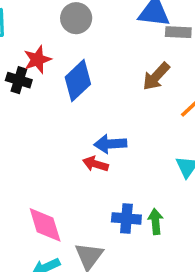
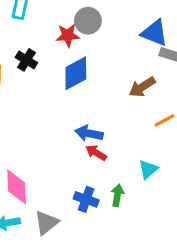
red star: (37, 60) -> (68, 35), moved
red arrow: (95, 164) -> (96, 153), moved
green arrow: (156, 221) -> (117, 195), moved

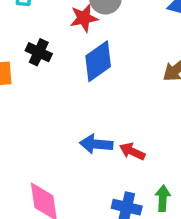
blue arrow: (89, 133) -> (96, 144), moved

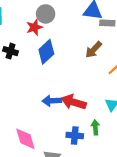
red arrow: (132, 151) -> (74, 102), size x1.6

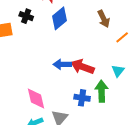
brown arrow: (94, 50) -> (104, 19), turned -72
green arrow: (95, 127) -> (102, 91), size x1.5

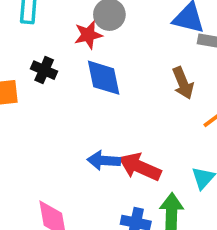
blue diamond: (59, 18) -> (104, 78), turned -65

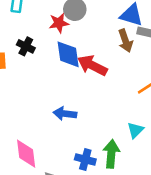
brown arrow: (183, 83) -> (125, 41), moved
red arrow: (140, 167) -> (92, 65), moved

